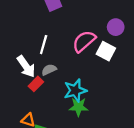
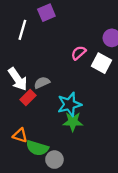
pink semicircle: (84, 41) -> (79, 53), size x0.6
white line: (44, 45) -> (22, 30), moved

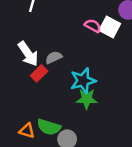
pink semicircle: (79, 53) -> (93, 26), turned 70
white square: (102, 63) -> (110, 27), moved
orange triangle: (20, 135) -> (27, 131), moved

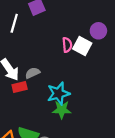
pink semicircle: (93, 26) -> (67, 45), turned 56
red rectangle: (39, 73) -> (20, 87), turned 32

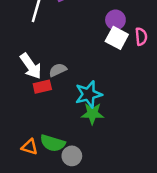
purple circle: (98, 31) -> (115, 20), moved
pink semicircle: (67, 45) -> (141, 37), moved

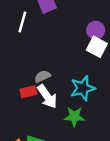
white arrow: (31, 66) -> (47, 96), moved
cyan star: (89, 94) -> (83, 88), moved

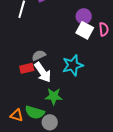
green star: (74, 117) -> (54, 96), moved

